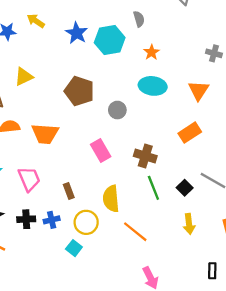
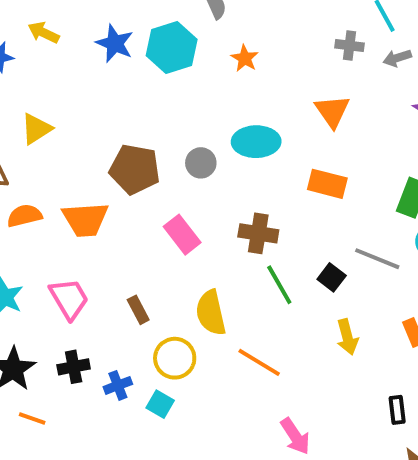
cyan ellipse: (153, 86) -> (256, 142), moved
brown pentagon: (79, 91) -> (135, 169), moved
orange rectangle: (190, 133) -> (327, 184), turned 55
blue cross: (52, 220) -> (118, 385), moved

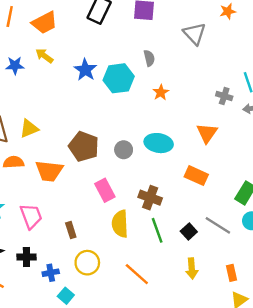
yellow triangle: (36, 129) -> (29, 129), moved
yellow semicircle: (211, 313) -> (120, 224), moved
cyan square: (160, 404) -> (66, 296), moved

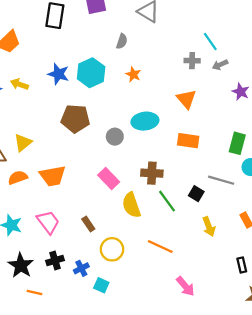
yellow arrow: (44, 56) -> (19, 84), moved
gray semicircle: (149, 58) -> (122, 41), moved, turned 48
brown pentagon: (84, 146) -> (75, 119), moved

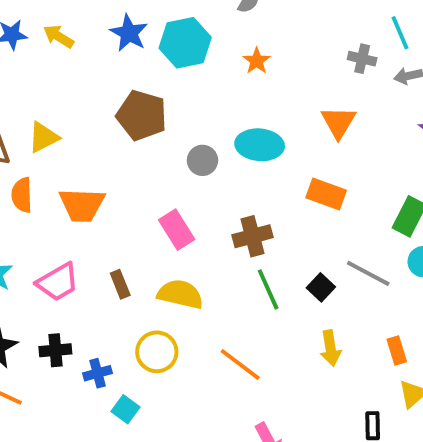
brown cross: (152, 173) -> (252, 236), turned -30
orange semicircle: (18, 178) -> (22, 195), turned -84
yellow semicircle: (131, 205) -> (180, 294), moved, turned 110
pink trapezoid: (48, 222) -> (58, 282), turned 85
brown rectangle: (88, 224) -> (120, 284), moved

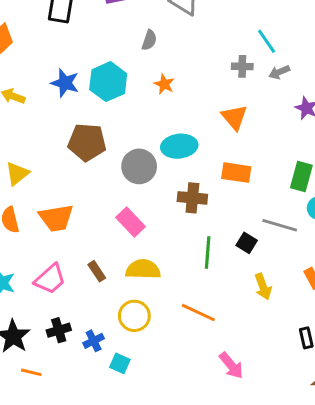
gray circle: (202, 160) -> (139, 166), size x1.5
brown cross: (252, 236) -> (192, 198), moved, turned 32
green line: (268, 289) -> (208, 252), turned 40

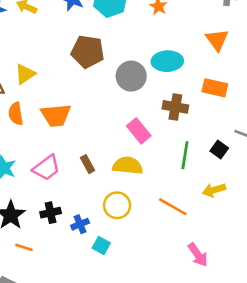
pink rectangle: (130, 222) -> (139, 131), moved
yellow arrow: (263, 287) -> (214, 190), moved, turned 90

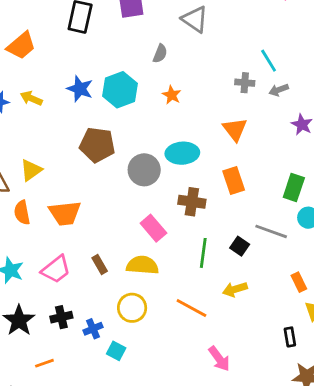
orange rectangle: (215, 88) -> (234, 180), turned 60
orange line: (24, 247) -> (44, 363), moved, turned -36

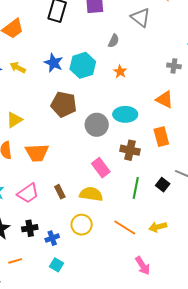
orange triangle: (235, 129) -> (165, 99), turned -30
yellow arrow: (235, 289) -> (158, 227), moved
cyan square: (116, 351) -> (56, 265), moved

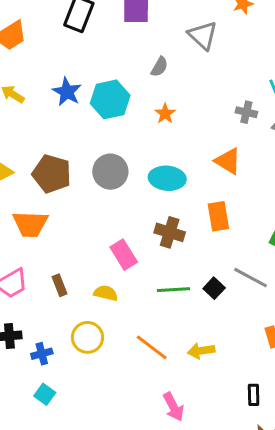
brown pentagon: (64, 104) -> (52, 174), moved
gray circle: (97, 125) -> (110, 172), moved
green line: (136, 188) -> (173, 290), turned 70
yellow semicircle: (91, 194) -> (106, 293), size x0.7

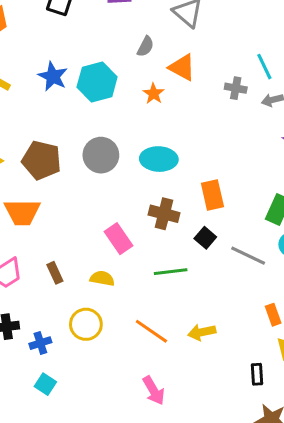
orange triangle: (228, 161) -> (182, 67), moved
black square: (214, 288) -> (205, 238), moved
pink arrow: (173, 407) -> (154, 391), moved

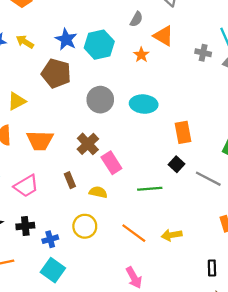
brown pentagon: (42, 160) -> (56, 73), moved
brown cross: (164, 214) -> (88, 144), moved, turned 30
brown rectangle: (55, 273) -> (70, 180), moved
cyan square: (45, 384) -> (53, 270), size x1.5

